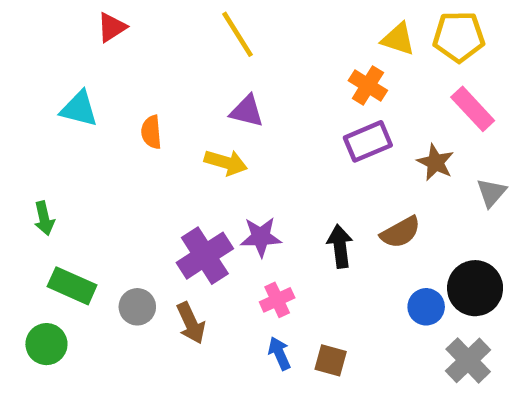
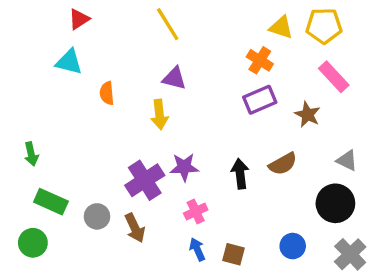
cyan triangle: (79, 109) -> (69, 62), moved
yellow arrow: (226, 162) -> (159, 115), turned 68
gray triangle: (491, 193) -> (347, 161), moved, turned -45
blue circle: (426, 307) -> (293, 246), moved
gray cross: (468, 360) -> (350, 254), moved

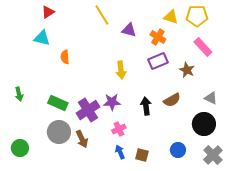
purple triangle: (174, 78) -> (129, 30), moved
yellow arrow: (159, 115) -> (121, 70), moved
green rectangle: (51, 202) -> (58, 103), moved
gray circle: (97, 216) -> (59, 132), size x1.5

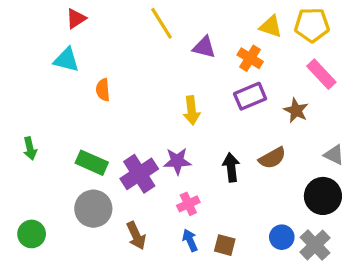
brown arrow: (82, 139) -> (136, 236), moved
gray cross: (213, 155) -> (315, 245), moved

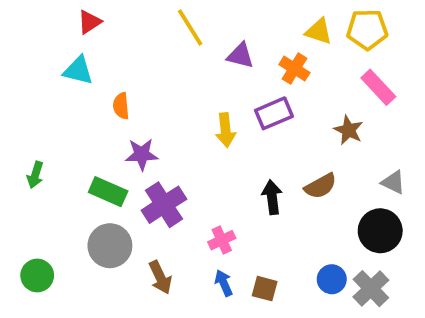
purple rectangle: (250, 96) -> (274, 113), moved
green arrow: (30, 148) -> (35, 175), turned 30
purple star: (177, 161) -> (142, 154), moved

